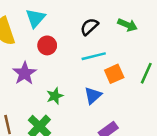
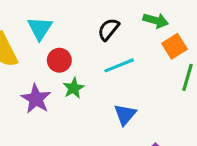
orange square: (114, 74) -> (174, 46), moved
green star: (55, 96) -> (74, 88), moved

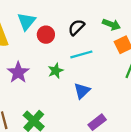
red circle: (59, 60) -> (46, 35), moved
green star: (74, 88) -> (56, 71), moved

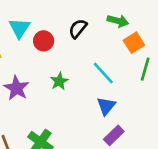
cyan line: (81, 54) -> (103, 73), moved, turned 70
blue triangle: (82, 91) -> (106, 106), moved

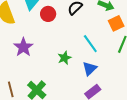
green star: (59, 81) -> (64, 58), moved

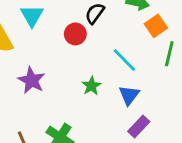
red circle: (48, 14) -> (75, 34), moved

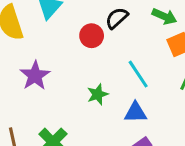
blue triangle: (129, 95) -> (135, 112), turned 40

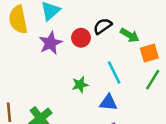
green arrow: (164, 16) -> (130, 35), moved
purple star: (35, 76) -> (50, 43), moved

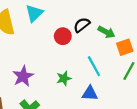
purple star: (50, 43) -> (23, 76), moved

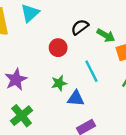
red circle: (63, 36) -> (58, 48), moved
blue triangle: (90, 93) -> (76, 98), moved

